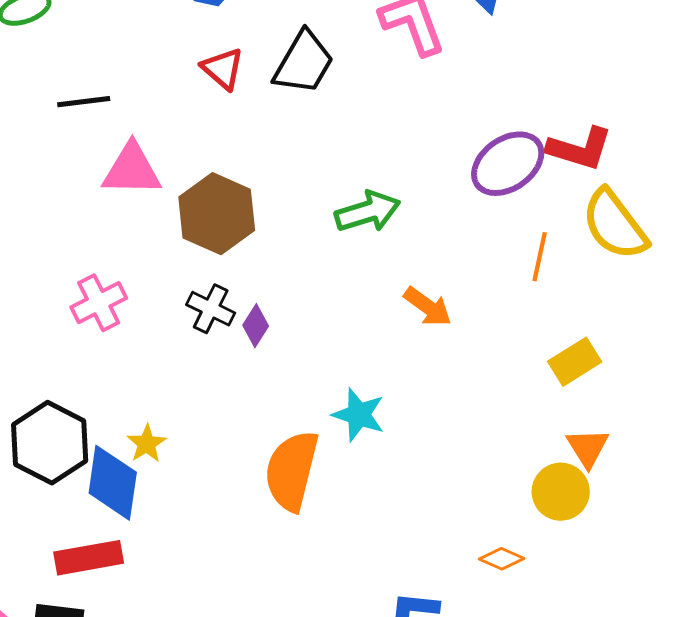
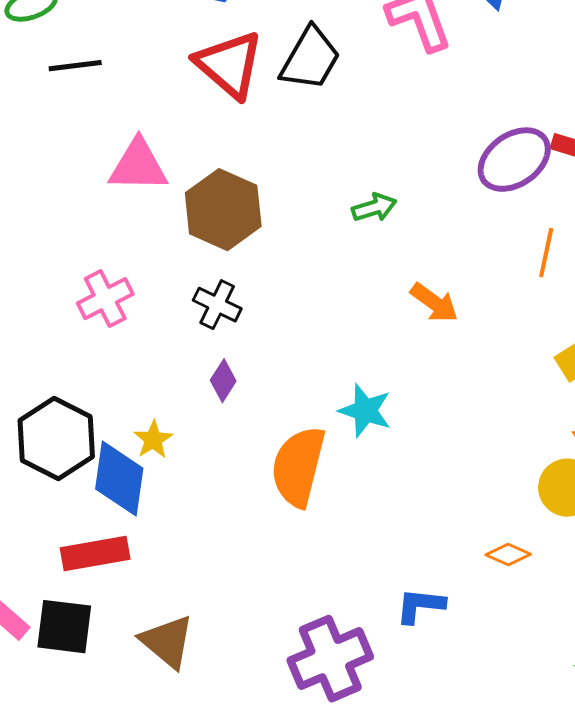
red triangle: (223, 69) -> (229, 65), size x1.6
black line: (84, 102) -> (75, 66), moved
green arrow: (368, 212) -> (374, 208), size x0.7
purple diamond: (256, 326) -> (223, 381), moved

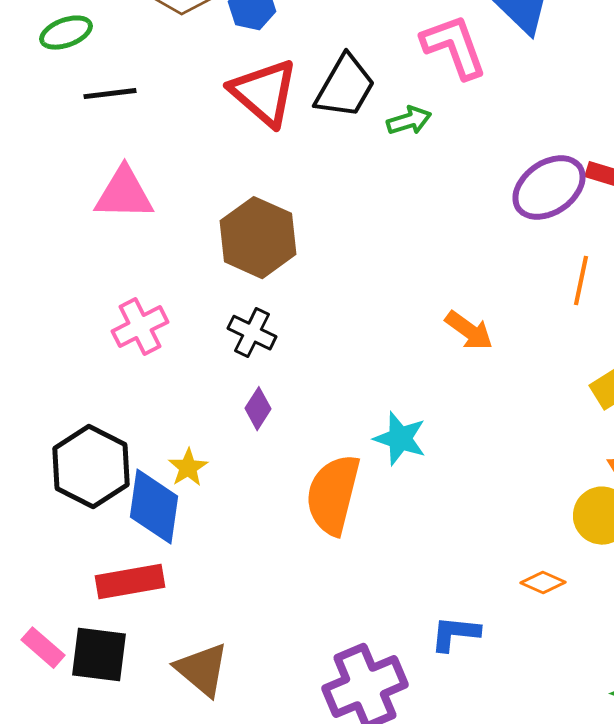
pink triangle: (138, 166) -> (124, 194), moved
green arrow: (374, 208) -> (409, 121), moved

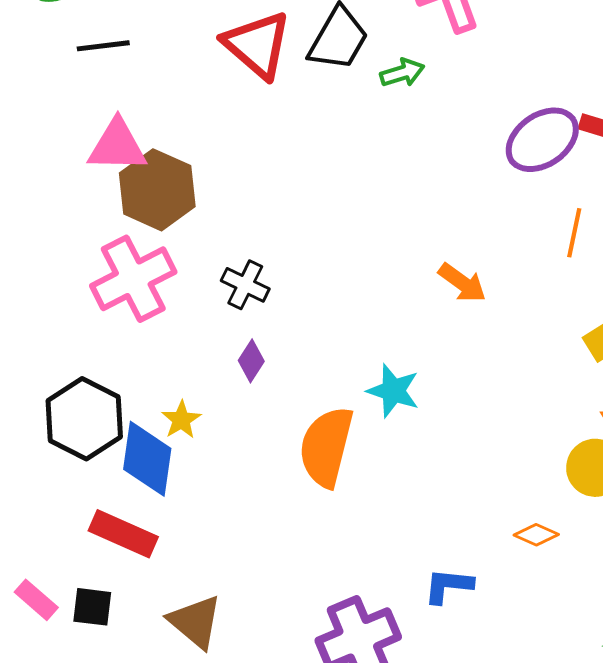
brown hexagon: (258, 238) -> (157, 190), moved
pink cross: (140, 327) -> (133, 279), size x1.5
red rectangle: (130, 582) -> (123, 534), turned 34
black square: (99, 655) -> (92, 607), size x0.7

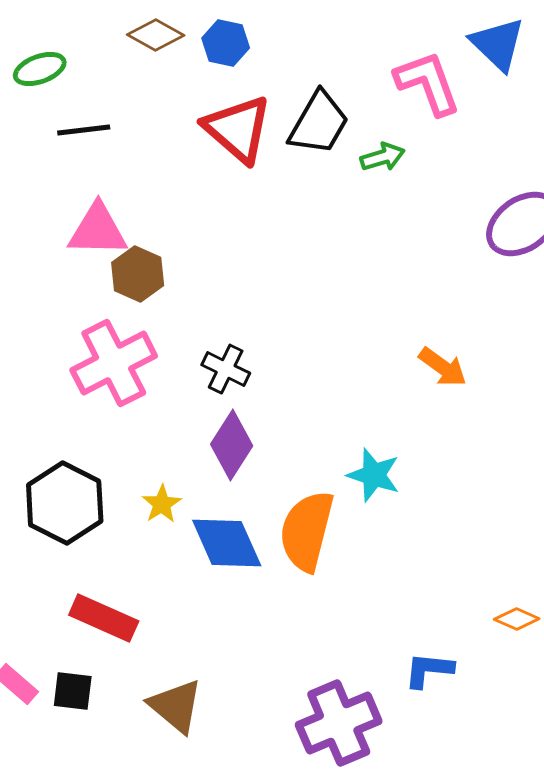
brown hexagon: (157, 190) -> (138, 274), size x0.7
purple diamond: (251, 361) -> (232, 445), size x1.6
blue diamond: (147, 459) -> (227, 543), moved, turned -32

